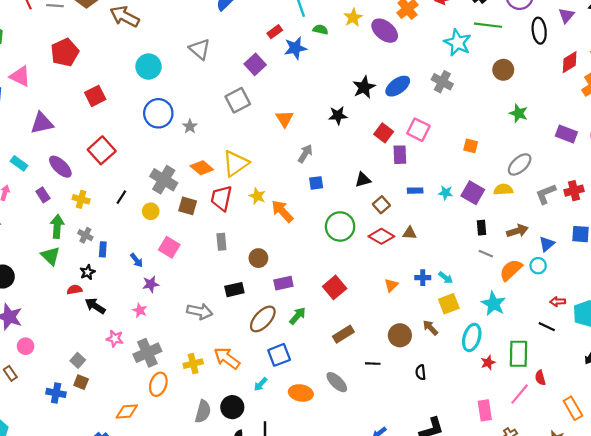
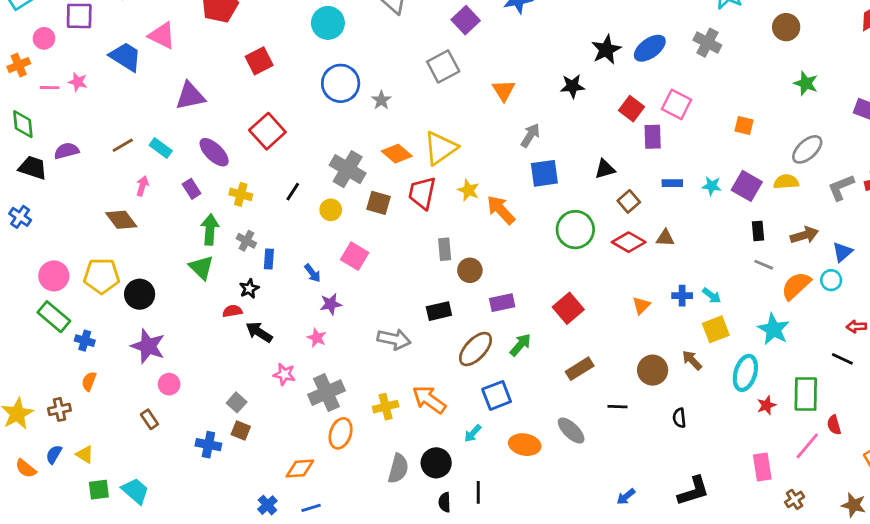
blue square: (316, 183) -> (544, 173), size x1.5
gray rectangle: (221, 242) -> (445, 249), moved

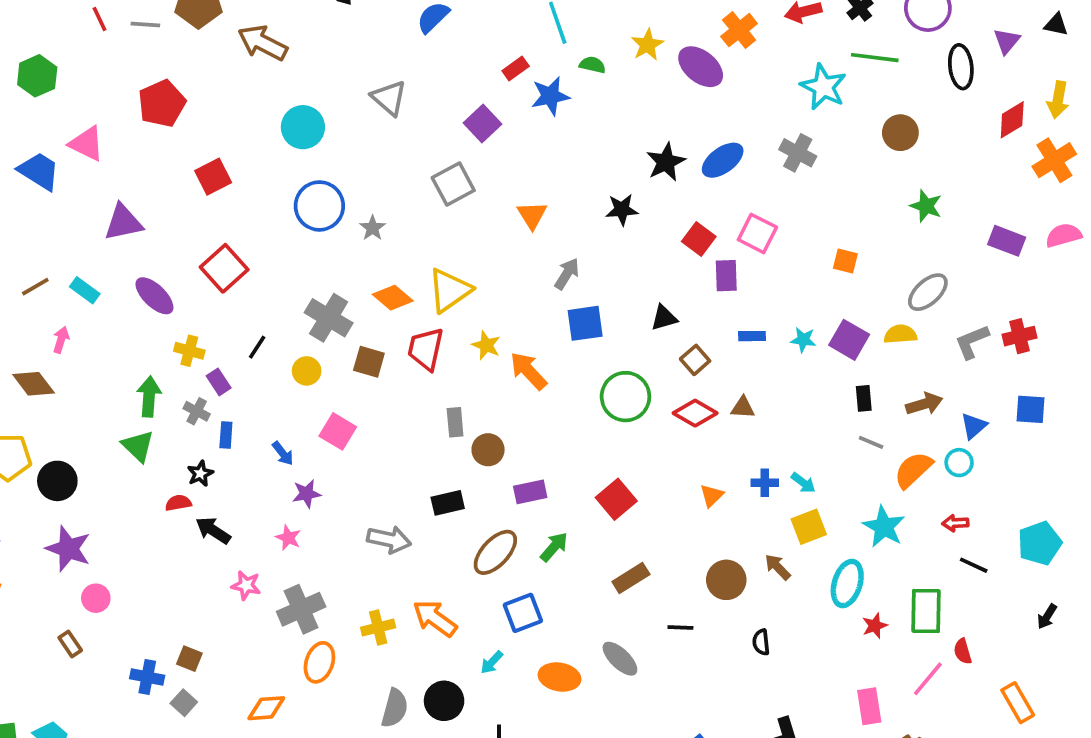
purple rectangle: (192, 189) -> (219, 382), moved
red arrow: (856, 327) -> (955, 523), moved
gray square: (237, 402) -> (184, 703), moved

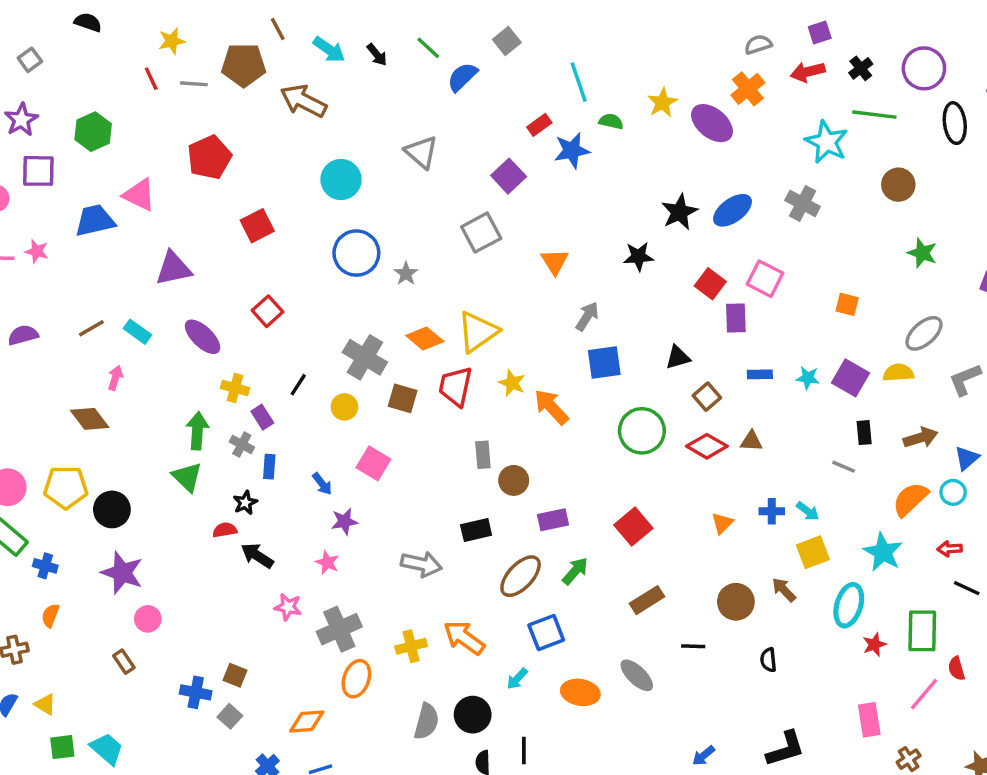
blue trapezoid: (39, 171) -> (95, 221), turned -45
red square: (224, 268) -> (267, 311), size x0.7
gray line: (871, 442) -> (844, 467), moved

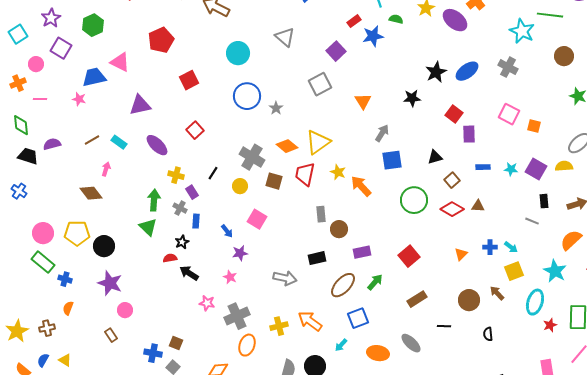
purple square: (38, 171) -> (61, 48), turned 30
pink star: (37, 251) -> (79, 99), moved
pink square: (765, 279) -> (509, 114), moved

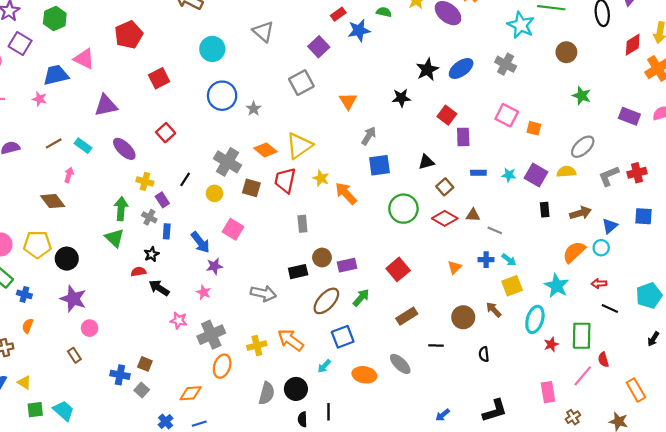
gray line: (532, 221) -> (495, 230), moved
brown circle: (339, 229) -> (322, 257), moved
blue arrow: (227, 231) -> (200, 242), size x1.5

